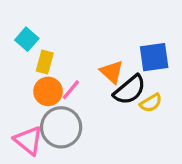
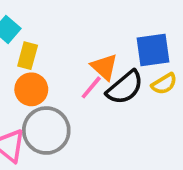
pink line: (71, 90) -> (91, 87), moved
yellow semicircle: (151, 103) -> (164, 84), moved

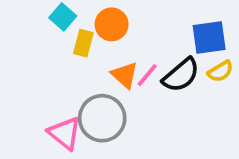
orange triangle: (104, 67) -> (125, 75), moved
orange circle: (31, 89) -> (112, 24), moved

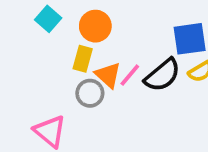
yellow rectangle: (83, 43) -> (83, 59), moved
gray circle: (102, 118) -> (90, 93), moved, size x0.6

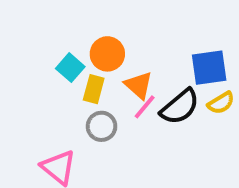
cyan square: (48, 19) -> (70, 68), moved
orange triangle: (108, 75) -> (139, 85), moved

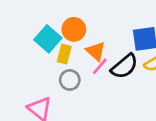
cyan square: (70, 68) -> (48, 39), size x1.4

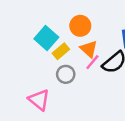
orange circle: (74, 29) -> (80, 26), moved
yellow rectangle: (64, 54) -> (61, 51), turned 35

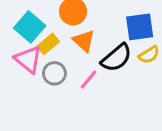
pink line: (92, 62) -> (89, 80), moved
pink triangle: (39, 100) -> (28, 59), moved

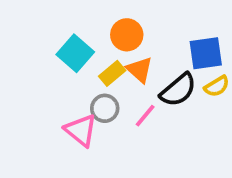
yellow rectangle: (48, 44) -> (112, 73), moved
pink triangle: (28, 59) -> (81, 130), moved

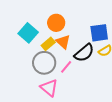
gray circle: (105, 108) -> (44, 63), size x1.5
pink triangle: (81, 130) -> (49, 88), moved

